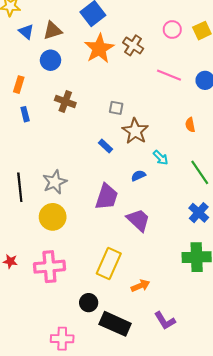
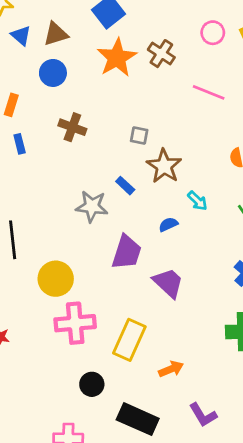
gray star: (55, 182) -> (92, 206), moved, turned 30
pink cross: (49, 267) -> (75, 323), moved
black circle: (89, 303) -> (92, 384), moved

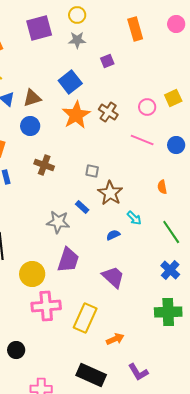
pink circle: (213, 33) -> (147, 107), moved
purple trapezoid: (127, 252) -> (68, 260), moved
black circle: (92, 384) -> (16, 350), moved

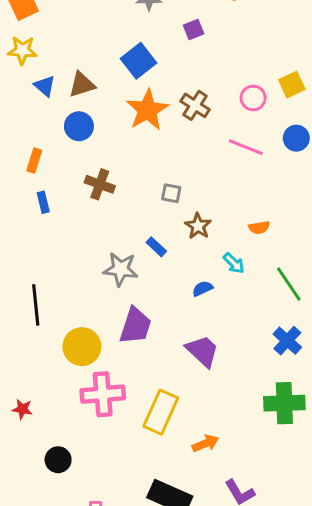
blue circle: (176, 145) -> (296, 138), moved
orange semicircle: (162, 187) -> (259, 227), moved, turned -88
brown star: (110, 193) -> (198, 226), size x0.7

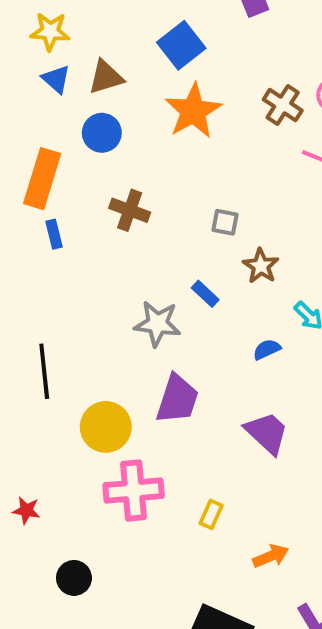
yellow star: (22, 50) -> (50, 31), moved
brown cross: (195, 105) -> (283, 105), moved
orange rectangle: (34, 160) -> (42, 179), size x1.8
yellow rectangle: (161, 412) -> (211, 514), size x0.5

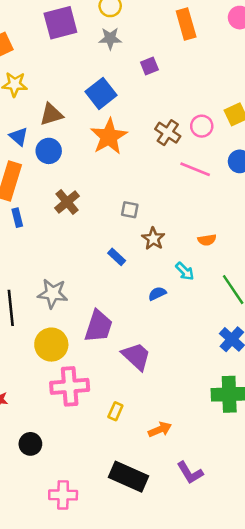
blue triangle: (56, 79) -> (19, 137), moved
brown cross: (130, 210) -> (67, 202), turned 30
gray star: (157, 324) -> (53, 294), moved
purple trapezoid: (267, 433) -> (136, 356), moved
yellow rectangle: (211, 514) -> (115, 411), moved

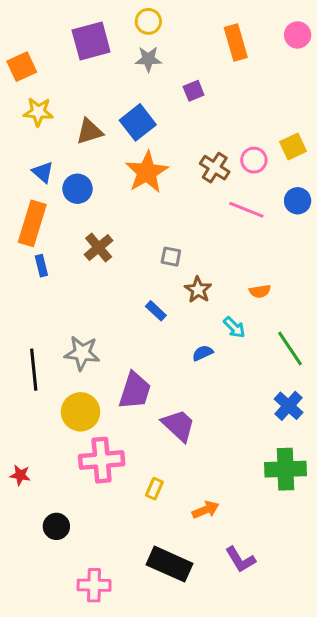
brown triangle: (51, 114) -> (90, 131), moved

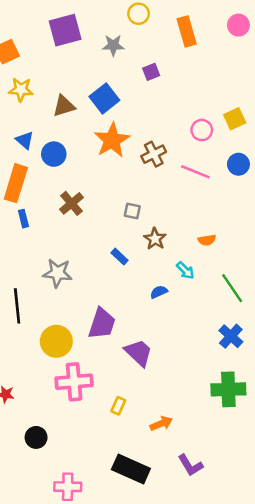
yellow circle: (148, 21) -> (139, 14), moved
brown cross: (215, 168) -> (154, 154), moved, turned 30
gray star: (82, 353) -> (58, 273), moved

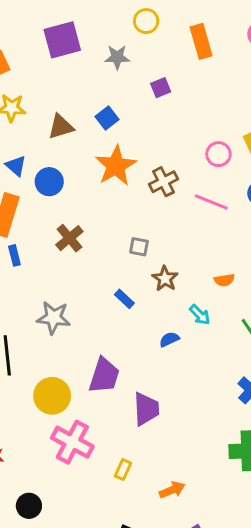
blue square: (104, 98) -> (107, 118), size x0.7
purple trapezoid: (139, 353) -> (146, 409), turned 44
pink cross: (74, 382) -> (72, 442), turned 33

